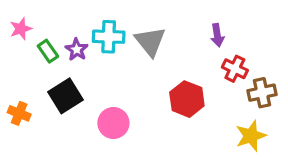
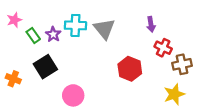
pink circle: (113, 123) -> (73, 95), moved

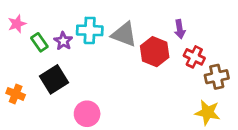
gray triangle: (104, 29) -> (124, 34), turned -30
red hexagon: (130, 69) -> (155, 52), moved
yellow star: (174, 94) -> (207, 112), turned 30

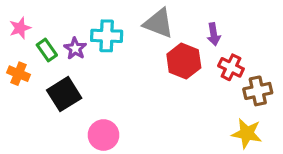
gray triangle: (124, 34) -> (159, 23), moved
orange cross: (16, 94) -> (19, 74), moved

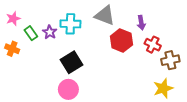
black square: (64, 94) -> (71, 62), moved
yellow star: (247, 133) -> (163, 88), turned -30

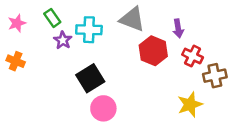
green rectangle: (31, 33) -> (52, 18), moved
yellow star: (163, 88) -> (190, 104), moved
pink circle: (68, 89) -> (103, 108), moved

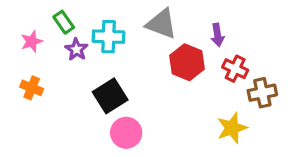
pink star: (17, 23) -> (32, 41), moved
orange cross: (16, 61) -> (32, 88), moved

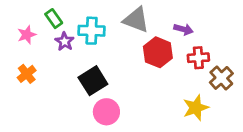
purple arrow: (217, 35) -> (183, 29), turned -66
red cross: (235, 69) -> (198, 58), turned -30
orange cross: (32, 88) -> (27, 74), turned 30
brown cross: (262, 93) -> (221, 78), turned -30

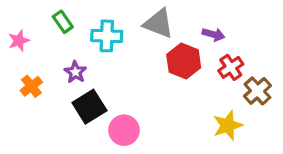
pink star: (27, 35) -> (19, 41), moved
purple star: (65, 41) -> (75, 72), moved
red cross: (198, 58) -> (231, 67), turned -30
black square: (93, 81) -> (89, 107), moved

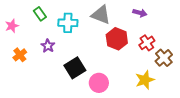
purple arrow: (214, 34) -> (140, 13), moved
black square: (89, 107) -> (75, 68), moved
pink circle: (124, 130) -> (99, 83), moved

